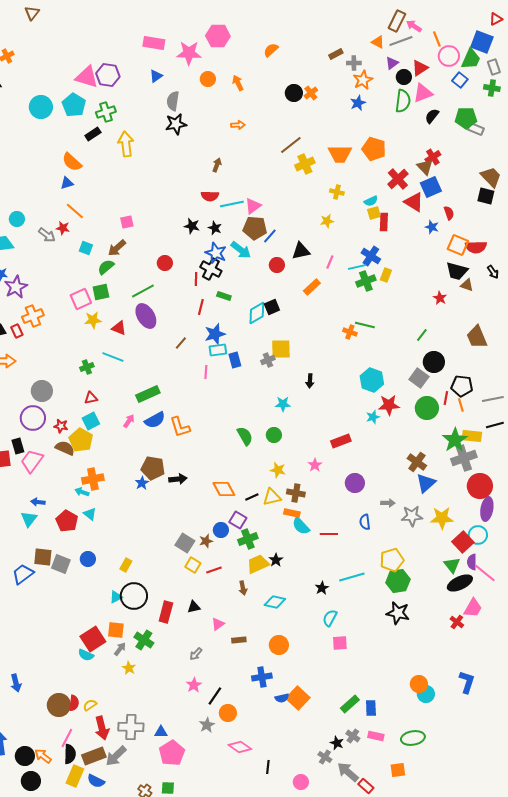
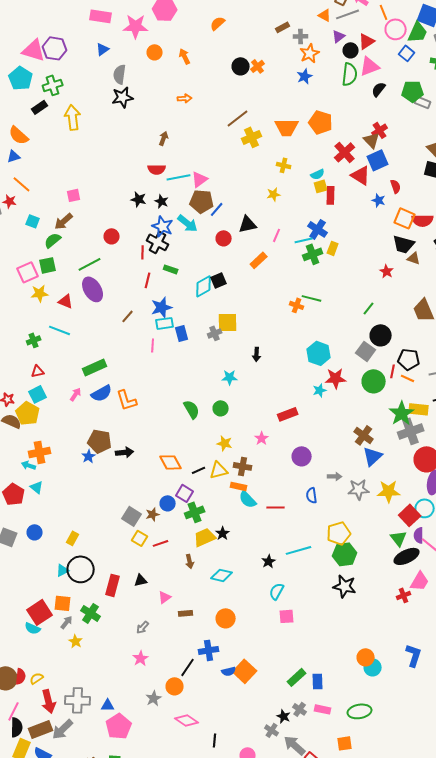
orange line: (461, 405) -> (408, 378), turned -48
red cross: (457, 622) -> (404, 595), turned 32
black line: (215, 696) -> (188, 667), moved

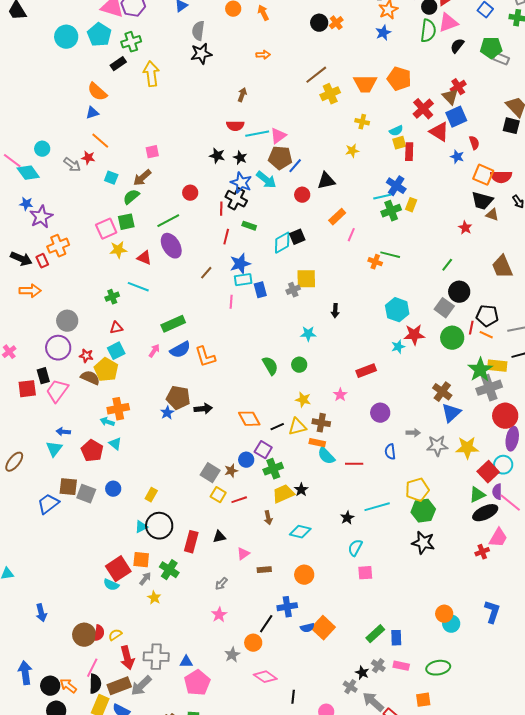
pink line: (277, 235) -> (351, 235), moved
green triangle: (399, 538) -> (477, 495), turned 42

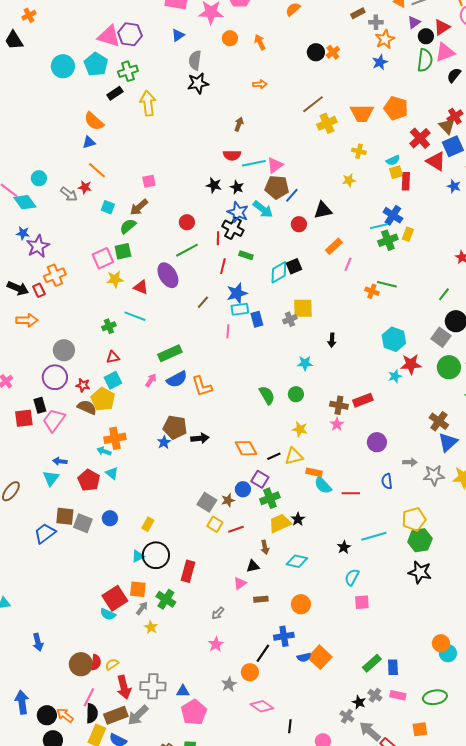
green line: (168, 221) -> (187, 250), moved
brown cross: (321, 423) -> (339, 405), moved
black triangle: (219, 537) -> (253, 566), moved

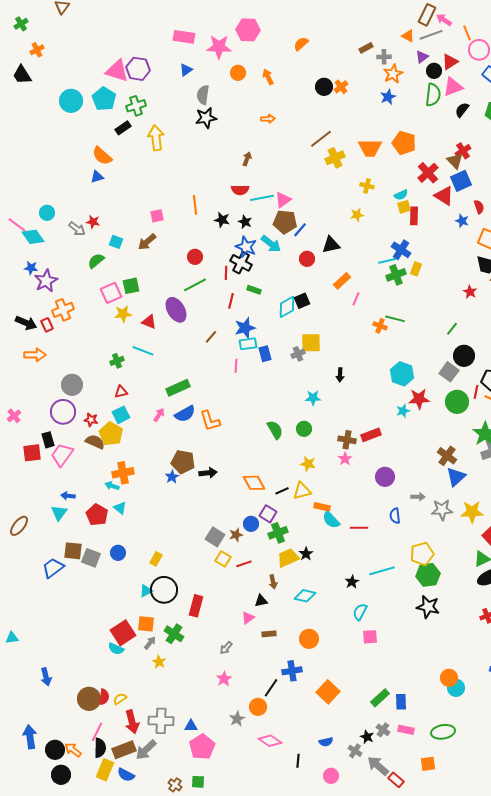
orange line: (97, 170) -> (195, 205), moved, turned 42
green semicircle: (128, 226) -> (96, 261), moved
blue semicircle: (304, 657) -> (326, 742), moved

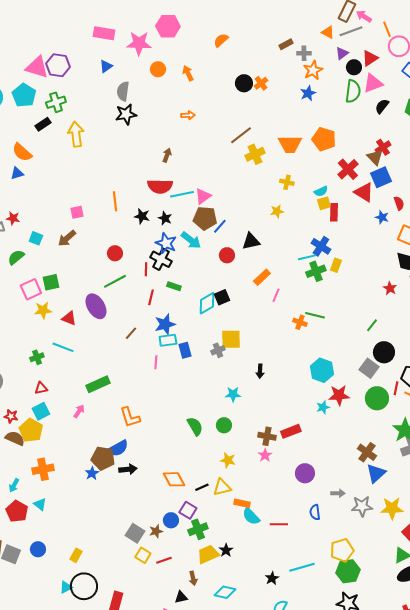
red semicircle: (240, 190) -> (160, 186), size x1.4
blue semicircle: (185, 414) -> (118, 448), moved
cyan arrow: (112, 486) -> (14, 485), moved, turned -80

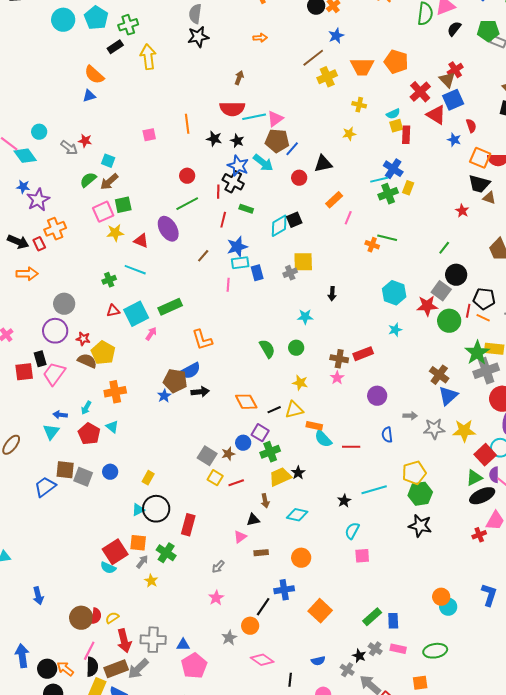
blue star: (308, 93) -> (336, 36), moved
brown arrow: (67, 238) -> (109, 182), moved
red star: (339, 395) -> (427, 306), moved
cyan square: (41, 411) -> (136, 314), moved, size x1.4

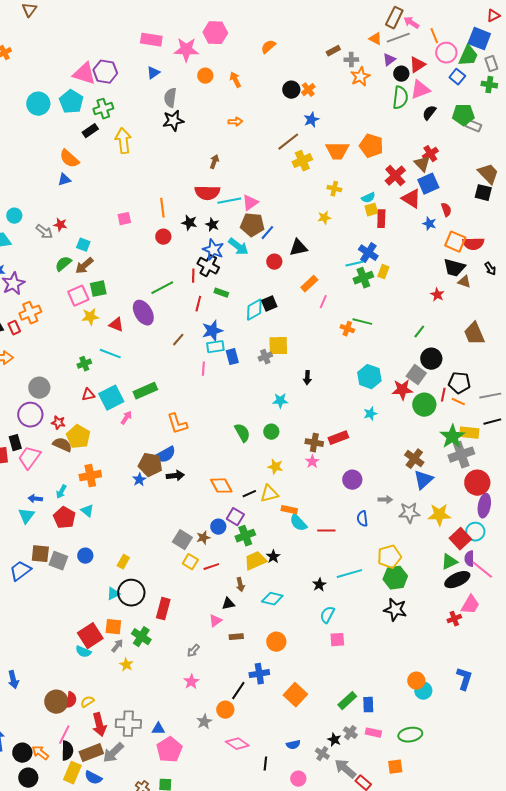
red circle: (187, 176) -> (163, 237), moved

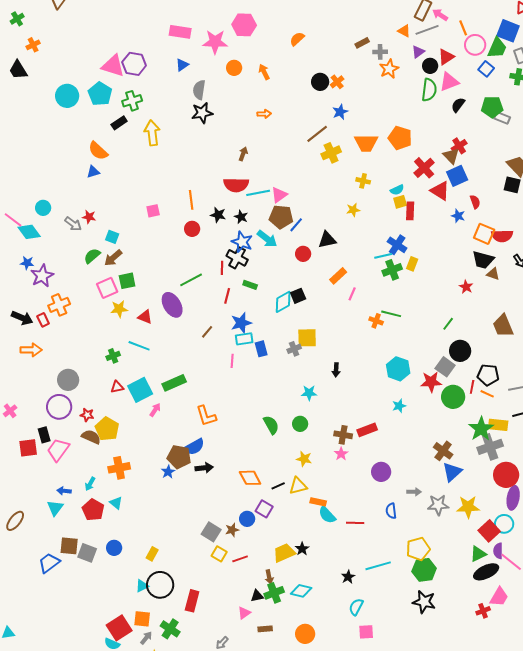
green cross: (245, 536) -> (274, 593), moved

